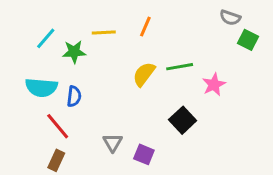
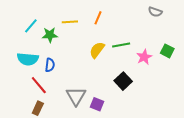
green square: (248, 40) -> (167, 51), moved
gray triangle: (113, 143) -> (76, 96), size x1.5

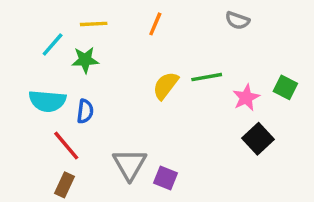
gray semicircle: (155, 12) -> (237, 21), moved
orange line: (98, 18) -> (155, 24), moved
yellow line: (70, 22) -> (94, 24), moved
black square: (123, 81) -> (258, 139), moved

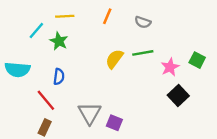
gray semicircle: (237, 21) -> (143, 22), moved
green star: (85, 60) -> (59, 41), turned 30
cyan semicircle: (47, 101) -> (17, 70), moved

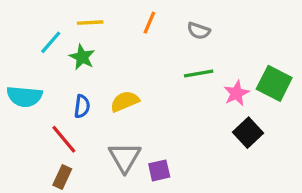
yellow semicircle: (114, 59) -> (125, 101), moved, turned 30
green square: (197, 60) -> (274, 83), size x1.5
purple square: (114, 123) -> (159, 170), turned -35

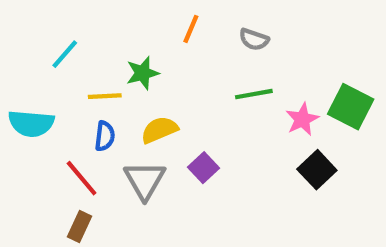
yellow line: (90, 23) -> (105, 96), moved
green star: (82, 57) -> (143, 73), moved, turned 30
gray triangle: (125, 157) -> (145, 180), moved
purple square: (159, 170) -> (204, 168), moved, turned -30

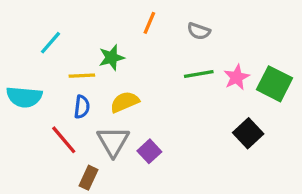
pink star: (302, 119) -> (237, 77), moved
purple square: (204, 168) -> (149, 151), moved
brown rectangle: (80, 226) -> (88, 178), moved

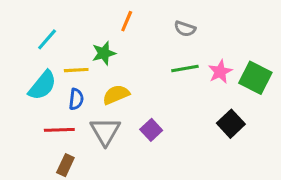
orange line: (149, 23) -> (127, 21), moved
cyan semicircle: (24, 97) -> (42, 85), moved, turned -56
red line: (64, 140) -> (59, 130), turned -52
purple square: (149, 151) -> (151, 130), moved
brown rectangle: (88, 178) -> (65, 165), moved

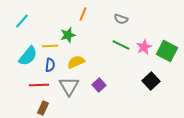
cyan line: (47, 39) -> (22, 21), moved
green line: (185, 69) -> (121, 45), turned 36

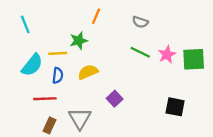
cyan line: (22, 21) -> (25, 24), turned -63
green square: (167, 51) -> (194, 59), turned -30
black square: (151, 81) -> (175, 107), moved, turned -36
gray triangle: (69, 86) -> (80, 118), moved

